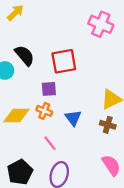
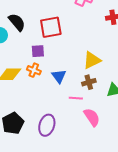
brown cross: (108, 125) -> (89, 82), turned -32
pink line: (50, 143) -> (76, 98), moved, turned -48

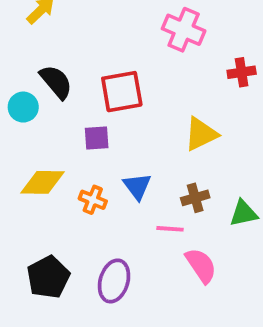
yellow triangle: (92, 60) -> (201, 134), moved
orange cross: (34, 70) -> (93, 200), moved

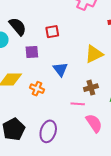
red square: (122, 92) -> (52, 32), size x0.6
purple square: (97, 138) -> (32, 52), moved
blue triangle: (137, 186) -> (60, 69), moved

